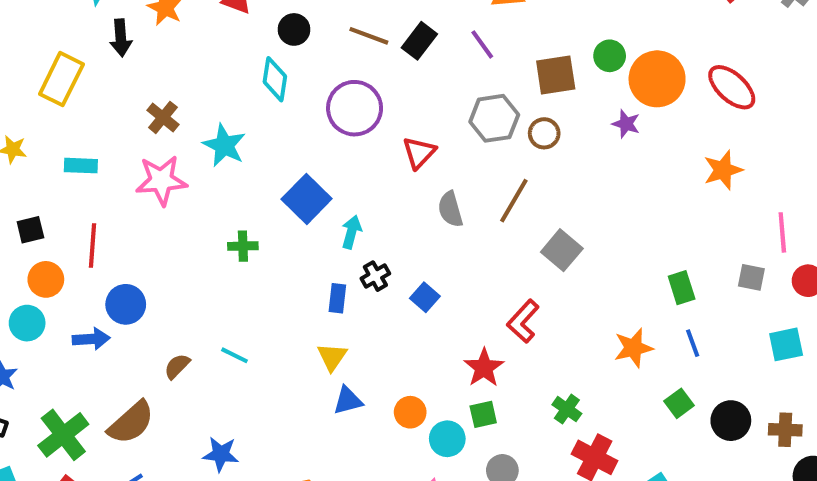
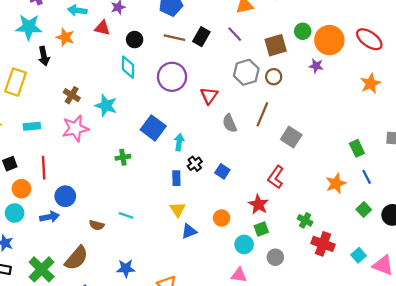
brown semicircle: (177, 366) -> (97, 225), turned -112
orange circle: (410, 412) -> (222, 218), moved

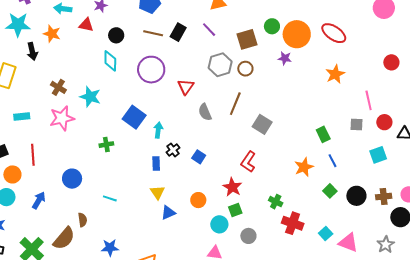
blue circle: (65, 196) -> (72, 179), moved
blue arrow: (49, 217) -> (39, 200), turned -48
brown semicircle: (97, 225) -> (83, 220), moved, turned -112

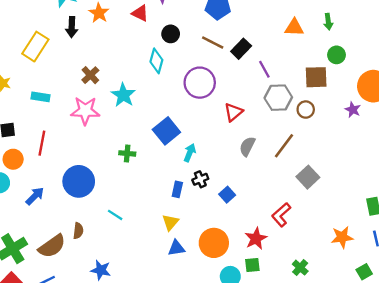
green circle: (272, 26) -> (336, 55), moved
purple line: (209, 30) -> (264, 69), moved
gray semicircle: (205, 112) -> (247, 146), turned 36
blue circle: (72, 179) -> (79, 181), size x1.4
orange circle: (198, 200) -> (214, 243), size x1.6

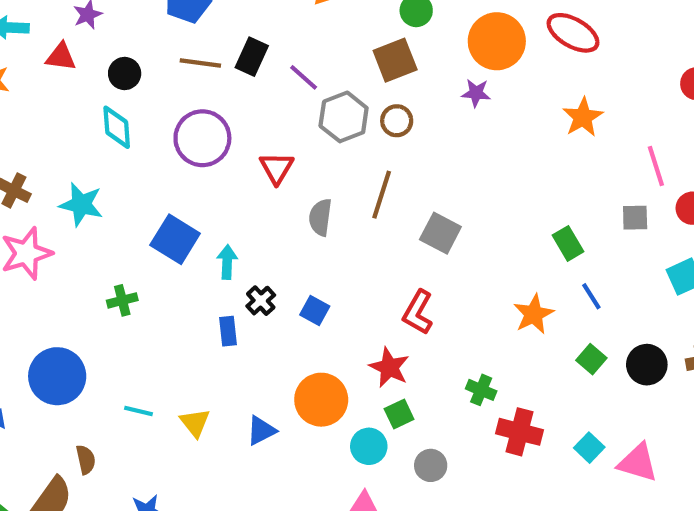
yellow triangle: (170, 222) -> (195, 423), moved

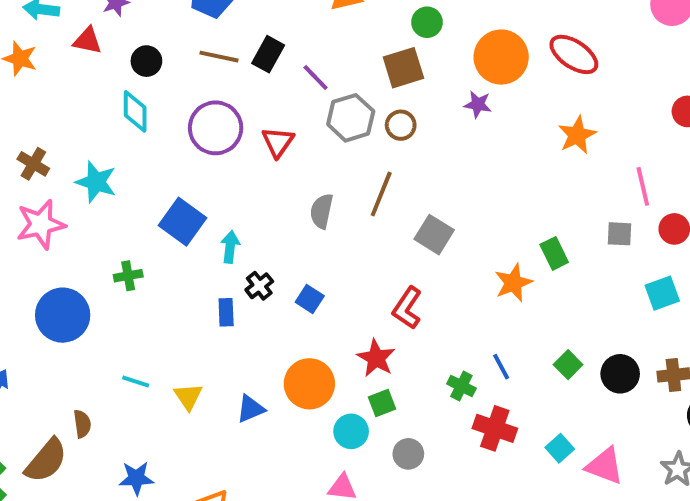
red triangle: (277, 168) -> (278, 142), moved
blue line: (591, 296) -> (501, 367), moved
orange star: (534, 314) -> (513, 283), moved
blue circle: (57, 376) -> (63, 315), moved

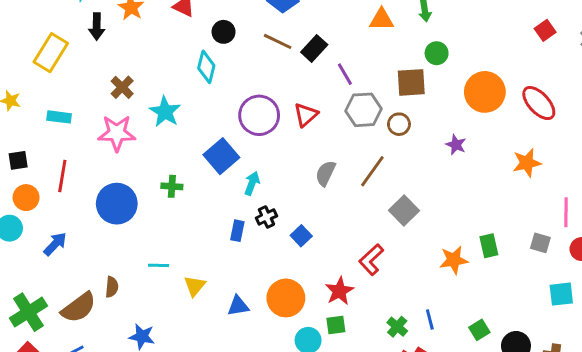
purple star: (478, 104) -> (456, 145), moved
purple circle: (216, 128) -> (259, 115), moved
cyan line: (136, 382) -> (159, 265), turned -30

